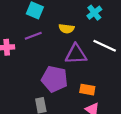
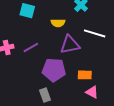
purple line: (33, 36) -> (31, 47), moved

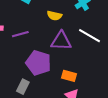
gray rectangle: (45, 95) -> (23, 87), turned 32

